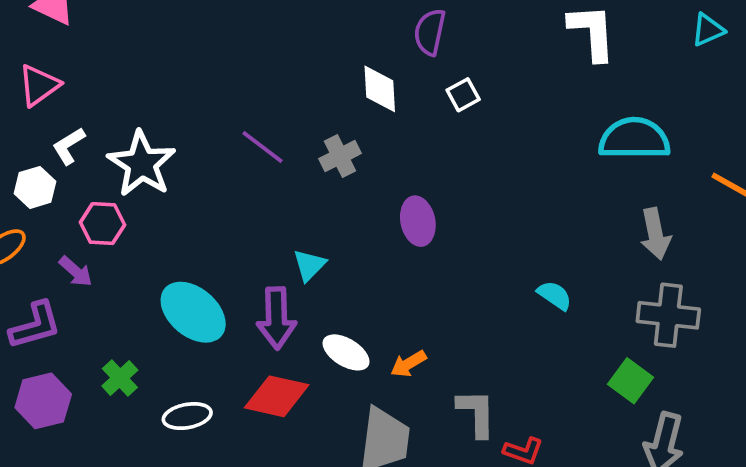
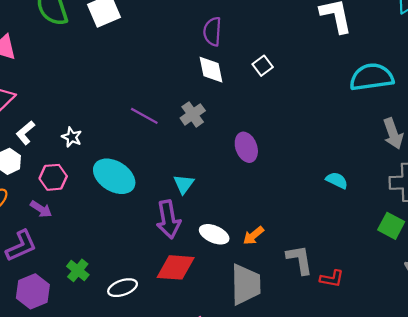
purple semicircle: (430, 32) -> (212, 32), moved
white star: (142, 164) -> (72, 137), size x0.5
cyan ellipse: (193, 312) -> (114, 176), moved

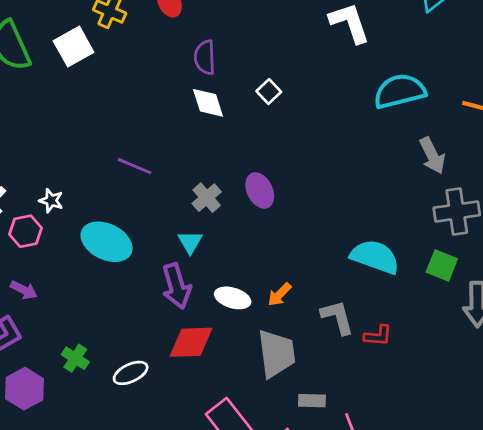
gray cross: (193, 114) -> (207, 198), moved
pink hexagon: (53, 177) -> (25, 231), moved
cyan semicircle: (337, 180) -> (375, 257), moved, size x1.8

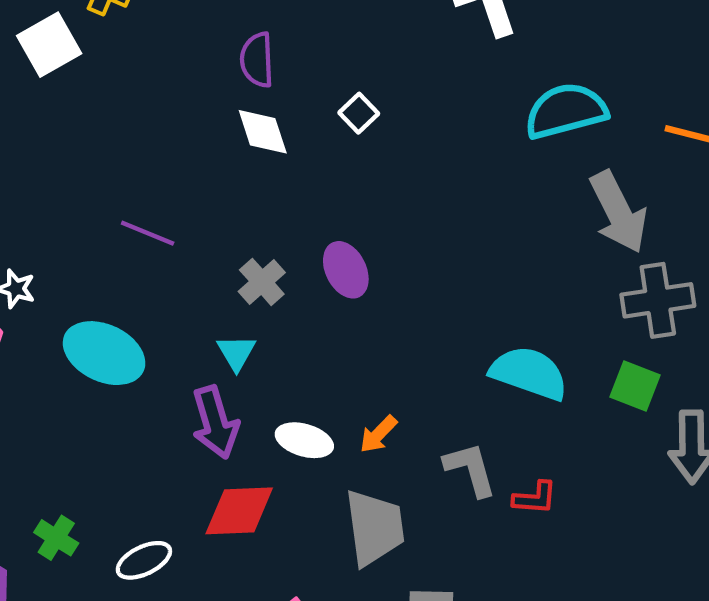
gray arrow: (432, 156) -> (618, 212), size x1.4

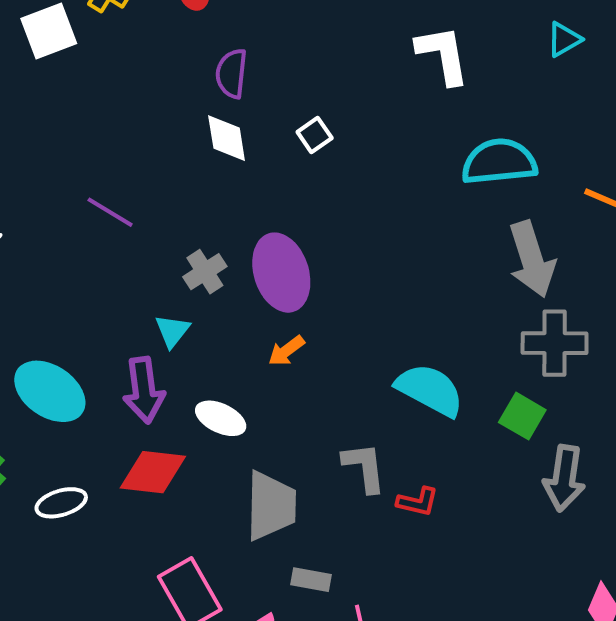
purple ellipse: (346, 270) -> (281, 273), size x1.5
cyan ellipse: (104, 353) -> (50, 391), moved
orange arrow: (378, 434) -> (286, 351), moved

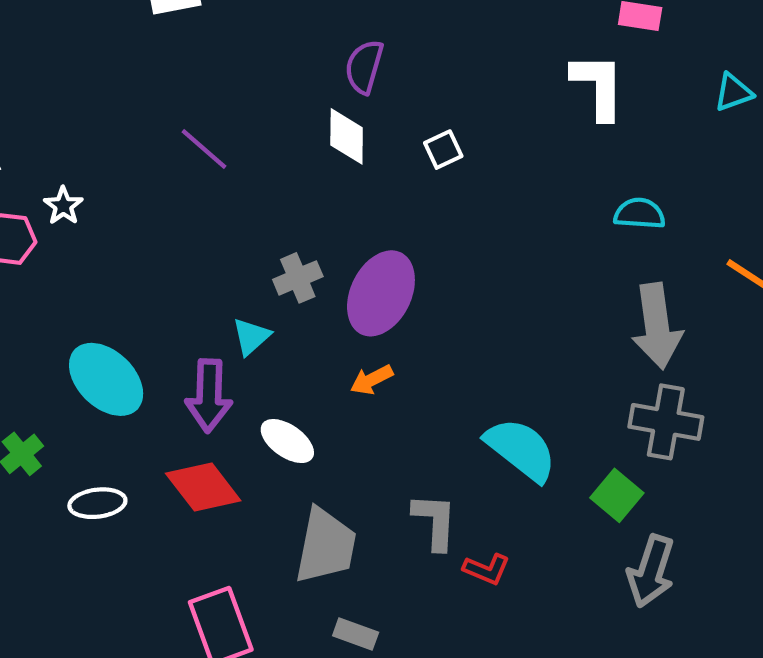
cyan semicircle: (499, 162) -> (640, 214), size x0.6
purple line: (110, 212) -> (204, 149), moved
purple ellipse: (281, 273) -> (381, 293), turned 34
red diamond: (153, 472) -> (203, 487), turned 36

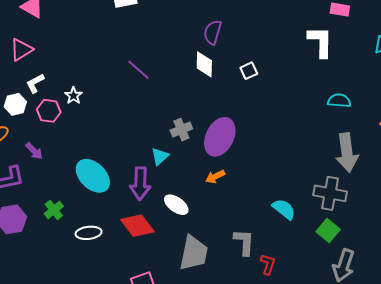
gray cross: (666, 422) -> (330, 193), moved
cyan semicircle: (521, 449) -> (284, 209), size x0.7
red L-shape: (487, 569) -> (268, 264), turned -95

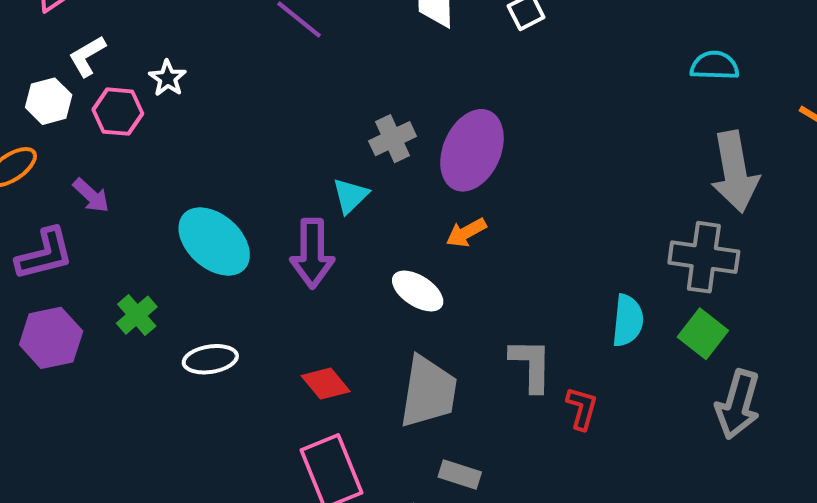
white ellipse: (176, 205) -> (418, 291), moved
cyan semicircle: (284, 209) -> (628, 321), moved, turned 60
red diamond: (137, 226) -> (326, 384), moved, size x0.7

